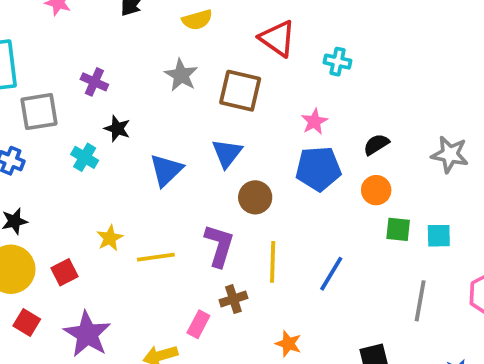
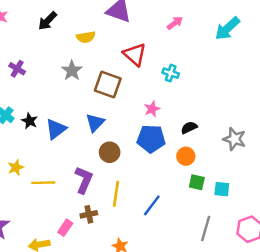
black star: (117, 129) -> (30, 121), moved

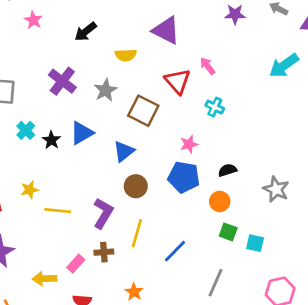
pink arrow: (175, 23) -> (207, 66), moved, turned -98
purple cross: (17, 69) -> (62, 81), moved, size x1.5
blue triangle: (56, 129) -> (82, 133), moved
gray line: (206, 229) -> (216, 283), moved

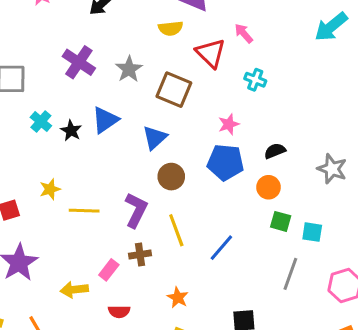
yellow semicircle: (126, 55) -> (171, 28), moved
yellow line: (137, 233) -> (176, 230), turned -32
gray line: (216, 283) -> (290, 274), moved

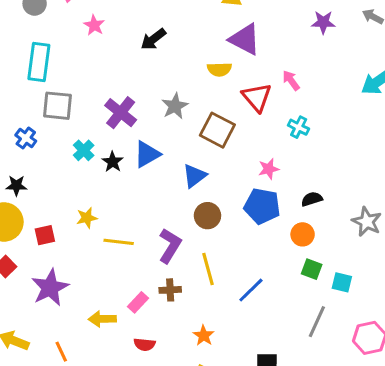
purple cross: (79, 62) -> (121, 113), moved

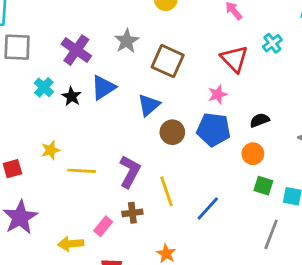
red triangle: (257, 97) -> (234, 59), moved
cyan cross: (299, 127) -> (272, 43), moved, turned 30
brown circle: (207, 216) -> (172, 132), moved

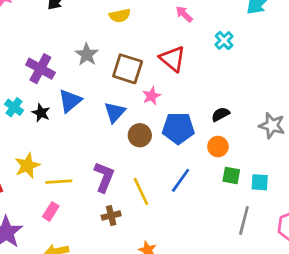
red triangle: (234, 59) -> (173, 59), moved
pink star: (218, 94) -> (151, 96), moved
yellow star: (51, 150) -> (27, 166), size x1.4
blue line: (208, 208) -> (181, 180), moved
pink rectangle: (103, 226) -> (51, 211), moved

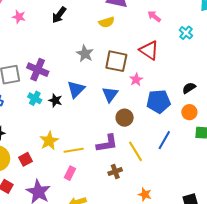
purple cross: (40, 69) -> (38, 70), moved
brown circle: (140, 135) -> (125, 118), moved
purple L-shape: (104, 177) -> (107, 143), turned 65

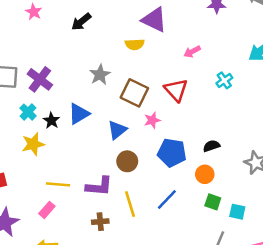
pink arrow: (154, 16) -> (192, 52), turned -80
yellow star: (49, 141) -> (33, 144), moved

